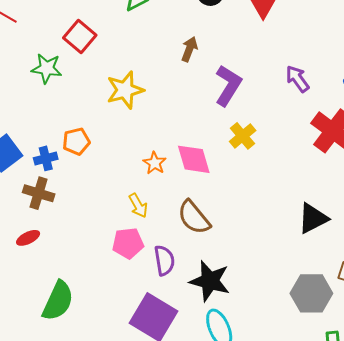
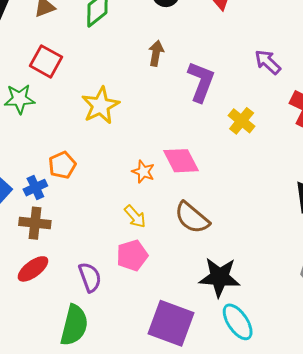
yellow cross: (243, 136) -> (242, 121), moved
red ellipse: (28, 238) -> (33, 269), size x1.4
purple semicircle: (164, 260) -> (90, 277), moved

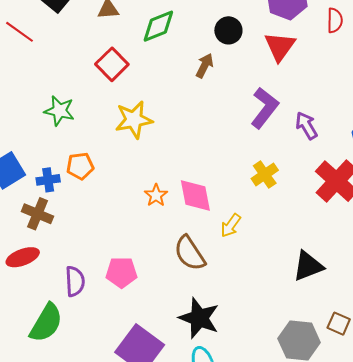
brown arrow: (156, 53) -> (205, 66), moved
red square: (46, 61) -> (112, 64), moved
purple L-shape: (201, 82) -> (265, 108), moved
green star: (20, 99) -> (59, 111), moved
yellow arrow: (135, 216) -> (231, 225), moved, turned 60

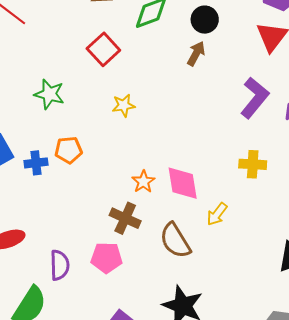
black circle: (228, 30) -> (205, 20), moved
yellow star: (134, 120) -> (124, 105), size x0.6
yellow cross: (265, 174) -> (253, 164), turned 36
brown cross: (38, 214) -> (125, 218), moved

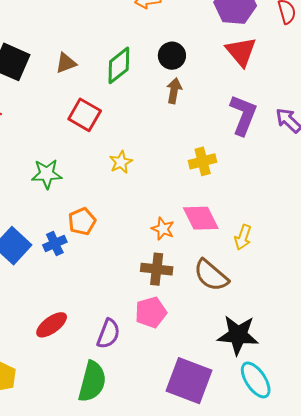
yellow cross: (253, 164) -> (203, 161), moved
purple semicircle: (60, 265) -> (108, 334), turned 40

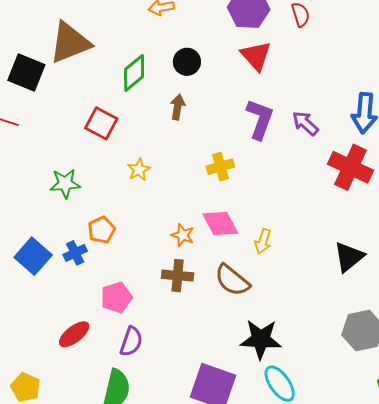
brown triangle: (66, 63) -> (70, 43), moved, size x2.0
brown arrow: (174, 91) -> (178, 107), moved
pink pentagon: (151, 312) -> (116, 297), moved

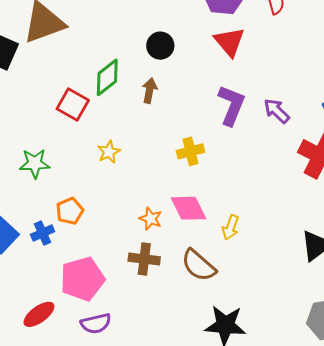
green diamond: (134, 73) -> (107, 77), moved
pink pentagon: (116, 297) -> (82, 279), size x1.4
purple semicircle: (131, 342) -> (96, 323), turned 56

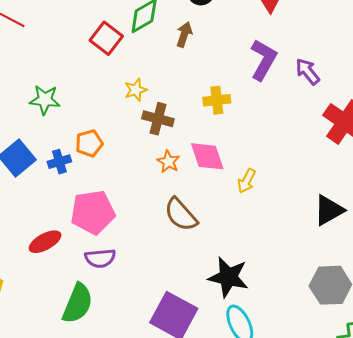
green star: (35, 163) -> (45, 100), moved
brown cross: (144, 259) -> (158, 119), moved
brown semicircle: (199, 265) -> (181, 215), moved

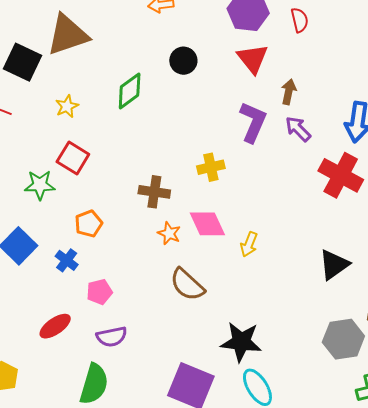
brown arrow: (184, 34) -> (289, 92), moved
red square: (106, 38) -> (73, 158), moved
yellow star: (136, 90) -> (67, 106), moved
blue cross: (59, 162) -> (67, 260), moved, turned -30
pink pentagon: (93, 212) -> (99, 292), size x0.6

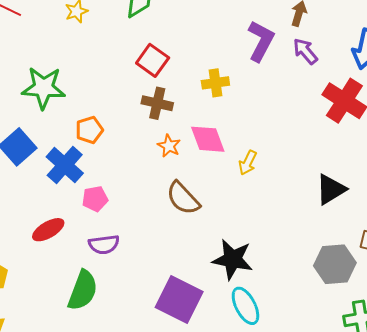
red square: (73, 158) -> (153, 60), moved
green star: (40, 185) -> (44, 88), size x1.4
blue cross: (67, 260) -> (65, 165), size x1.6

